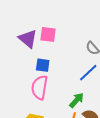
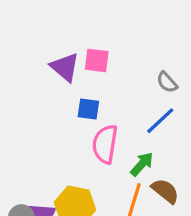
pink semicircle: (40, 87) -> (105, 144), moved

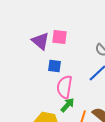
green arrow: (142, 164) -> (67, 105), moved

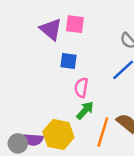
pink semicircle: (64, 87) -> (81, 88), size x0.7

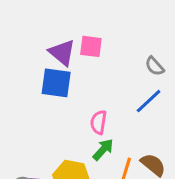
blue square: (69, 61) -> (56, 83), moved, size x1.5

